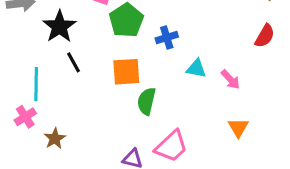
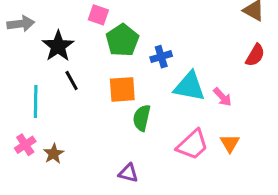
cyan triangle: (196, 69) -> (190, 86), size x1.6
pink cross: (25, 117) -> (25, 145), moved
pink trapezoid: (171, 146) -> (192, 145), moved

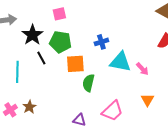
pink square: (98, 15) -> (59, 14), turned -32
green pentagon: (122, 40) -> (60, 42), moved, turned -30
pink cross: (25, 145) -> (10, 110), moved
pink trapezoid: (192, 145) -> (112, 111), moved

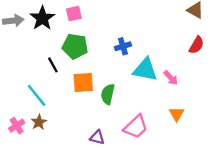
black star: (32, 35) -> (42, 18), moved
orange square: (75, 64) -> (83, 82), moved
cyan line: (17, 72) -> (37, 95), moved, turned -40

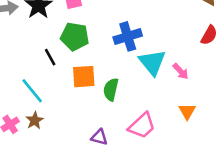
blue cross: (123, 46) -> (128, 36), size x1.5
cyan triangle: (145, 70) -> (152, 62), turned 40

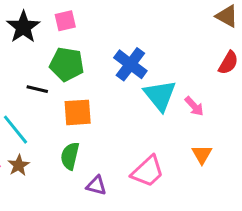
blue cross: (128, 36) -> (130, 64), turned -36
black line: (50, 57) -> (37, 89), turned -48
green semicircle: (111, 89) -> (70, 156), moved

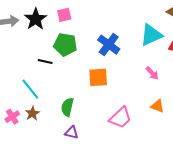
cyan triangle: (160, 95) -> (151, 35), moved, turned 45
orange square: (78, 112) -> (98, 77), moved
orange triangle: (202, 154) -> (157, 106), turned -40
purple triangle: (96, 185) -> (72, 133), moved

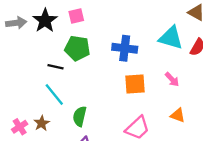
cyan triangle: (151, 35) -> (171, 38), turned 40
blue cross: (109, 45) -> (125, 48), turned -30
orange square: (98, 77) -> (135, 84), moved
cyan line: (30, 89) -> (54, 94), moved

